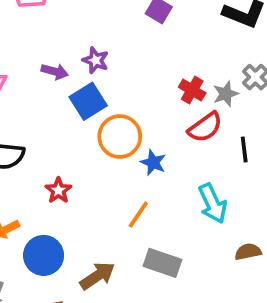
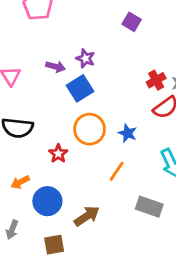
red cross: (192, 90) -> (156, 80), turned 30
orange circle: (120, 137) -> (90, 129), moved
gray rectangle: (162, 263) -> (149, 207), moved

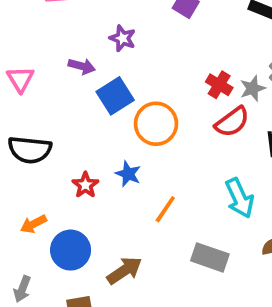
purple star: (85, 58) -> (123, 38), moved
red cross: (156, 80) -> (219, 85), turned -30
orange circle: (90, 129) -> (156, 124), moved
blue star: (128, 133) -> (128, 174), moved

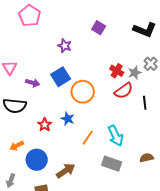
purple arrow: (82, 66) -> (33, 83), moved
cyan arrow: (240, 198) -> (116, 136), moved

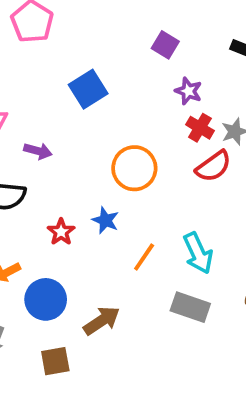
purple star: (65, 46) -> (188, 91), moved
blue square: (61, 77) -> (88, 89), moved

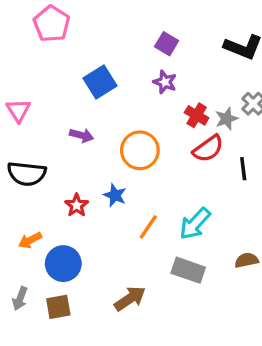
purple star: (188, 91) -> (165, 82), moved
purple arrow: (38, 151) -> (82, 135), moved
cyan arrow: (198, 253) -> (195, 224), turned 68
brown arrow: (102, 321) -> (130, 299), moved
brown square: (55, 361) -> (58, 307), moved

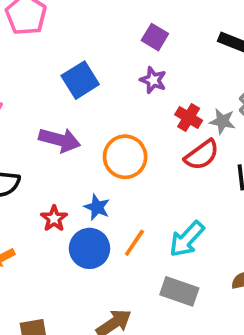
gray star: (227, 119) -> (222, 121), turned 30
purple arrow: (82, 135) -> (60, 140), size x1.5
blue circle: (63, 264) -> (90, 248), moved

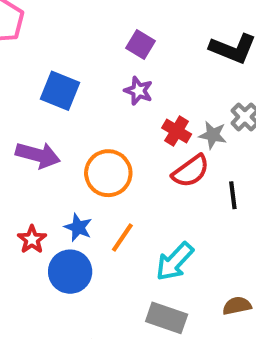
blue square: (80, 80) -> (60, 91), turned -36
orange line: (134, 243) -> (122, 237), moved

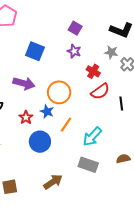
gray star: (213, 135) -> (111, 52), moved
blue star: (78, 227) -> (47, 111), moved
red star: (32, 239) -> (26, 118), moved

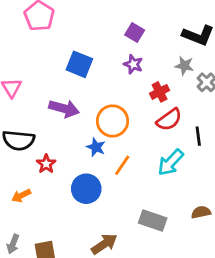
red cross: (93, 71) -> (160, 92), turned 32
red star: (26, 118) -> (46, 164), moved
cyan arrow: (92, 137) -> (171, 162), moved

